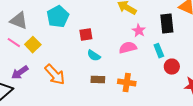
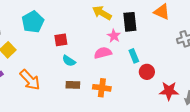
black rectangle: (167, 24) -> (130, 22), moved

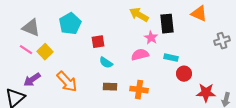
cyan rectangle: (134, 56) -> (171, 58), turned -56

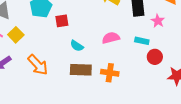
pink star: (151, 38) -> (158, 21), moved
red square: (98, 42) -> (62, 21), moved
brown rectangle: (110, 87) -> (81, 70), size x1.5

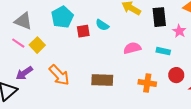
cyan semicircle: (77, 46) -> (102, 25), moved
red circle: (155, 57) -> (176, 75), moved
orange cross: (110, 73) -> (147, 83), moved

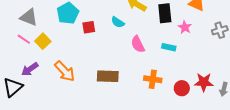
cyan semicircle: (102, 25) -> (118, 22), moved
pink semicircle: (132, 48) -> (138, 44), turned -102
red circle: (176, 75) -> (182, 88), moved

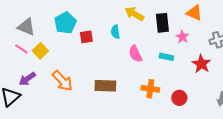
cyan semicircle: (118, 22) -> (115, 32), turned 48
red star: (204, 82) -> (201, 64), moved, turned 30

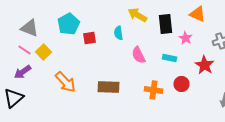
purple arrow: (27, 79) -> (22, 72), moved
red circle: (179, 98) -> (182, 84), moved

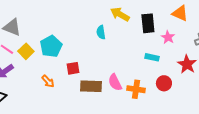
cyan pentagon: (68, 24) -> (51, 46), moved
red square: (90, 38) -> (73, 68), moved
pink semicircle: (138, 55) -> (115, 82), moved
orange arrow: (66, 82) -> (48, 81), size x0.6

